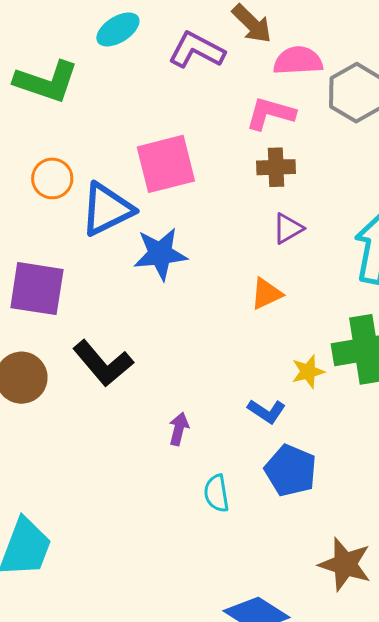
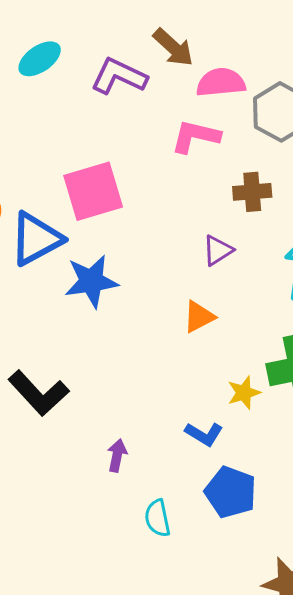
brown cross: (276, 167) -> (252, 192), moved

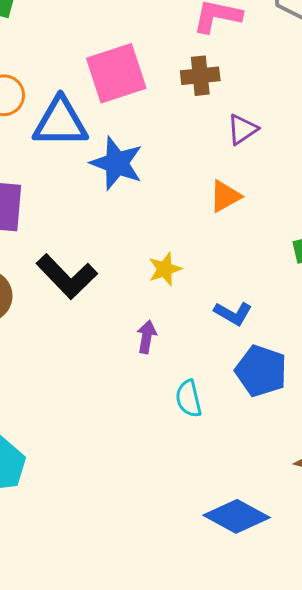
brown cross: (252, 192) -> (200, 76), moved
blue triangle: (36, 239) -> (60, 122), turned 30
blue star: (91, 281) -> (117, 163), turned 30
yellow star: (244, 393) -> (165, 269), moved

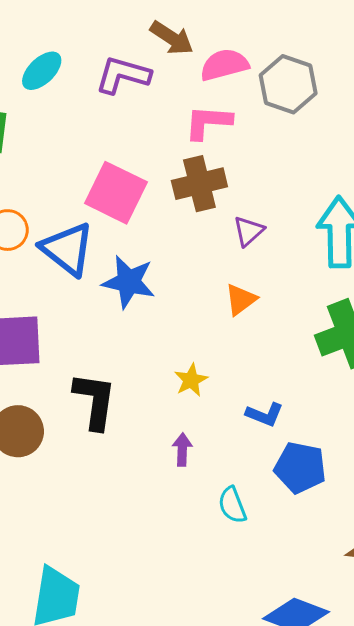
pink square: (116, 73) -> (116, 193), turned -38
brown cross: (200, 76) -> (199, 184), size x1.4
blue triangle: (60, 122) -> (67, 249), turned 46
black L-shape: (67, 276) -> (95, 401), turned -120

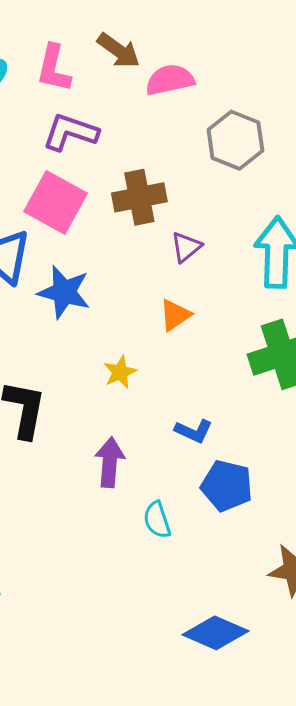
purple L-shape: (123, 75) -> (70, 132), moved
gray hexagon: (288, 84) -> (235, 140), moved
pink L-shape: (208, 122) -> (54, 68), moved, turned -84
yellow star: (191, 380) -> (120, 372), moved
purple arrow: (182, 450) -> (110, 462), size x1.5

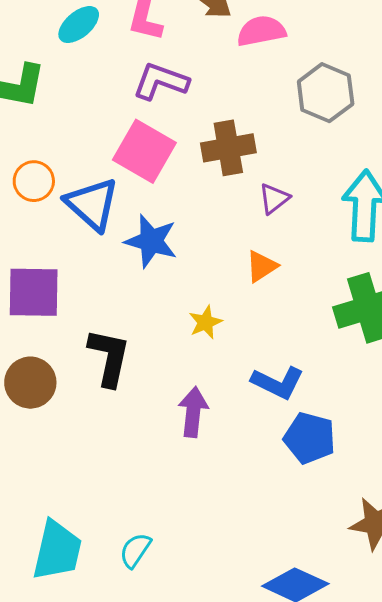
blue L-shape: (194, 431) -> (278, 383), size x1.4
cyan semicircle: (157, 520) -> (135, 550), moved, turned 51

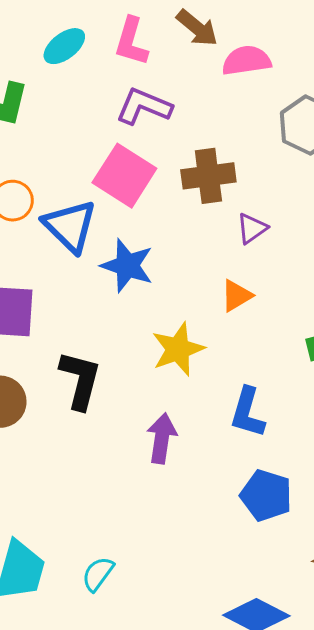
yellow star: (205, 322) -> (178, 349), size x1.6
blue L-shape: (278, 383) -> (248, 413), turned 78
blue pentagon: (310, 438) -> (266, 495), moved

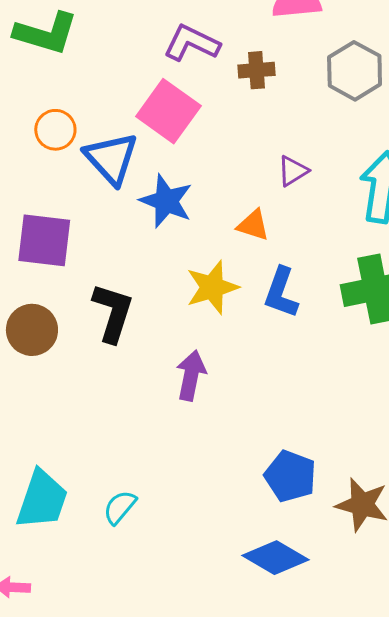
brown cross: (208, 176) -> (256, 70), moved, size x0.7
orange triangle: (236, 296) -> (253, 225), moved, turned 45
blue L-shape: (248, 413) -> (281, 293), moved
blue pentagon: (266, 495) -> (290, 476), moved

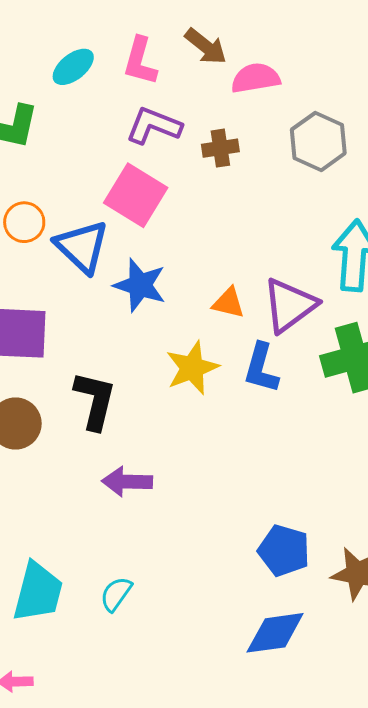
purple triangle: (293, 171) -> (290, 305), moved, size x1.8
purple arrow: (191, 375) -> (127, 482), moved, turned -96
blue diamond: (276, 558) -> (275, 633), turned -34

